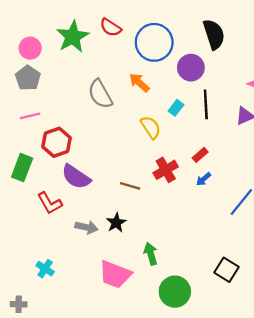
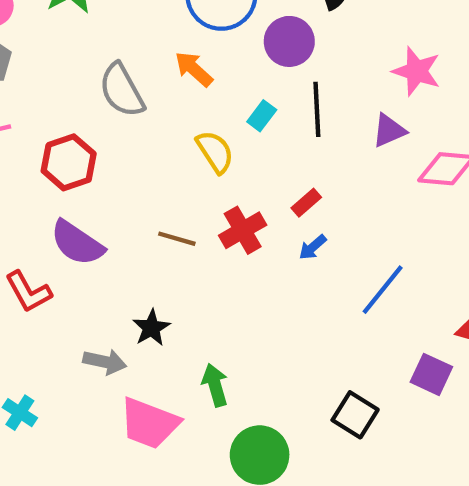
red hexagon: (57, 142) -> (69, 162), moved
brown line: (130, 186) -> (177, 239), moved
gray arrow: (86, 227) -> (105, 362), moved

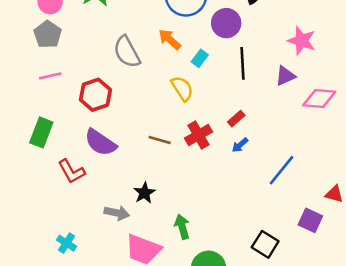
cyan rectangle: (262, 116) -> (200, 58), moved

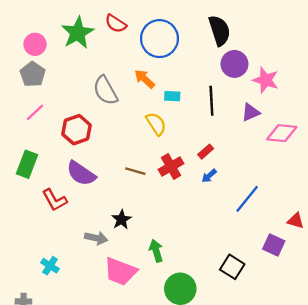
purple circle: (226, 23) -> (234, 64), moved
cyan rectangle: (200, 58) -> (172, 96), turned 56
pink line: (50, 76) -> (35, 112), turned -30

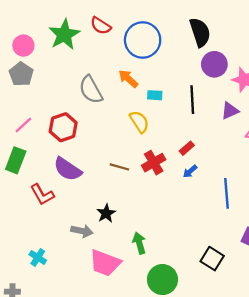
pink line: (35, 112) -> (23, 125), moved
blue line: (247, 199) -> (227, 193), turned -44

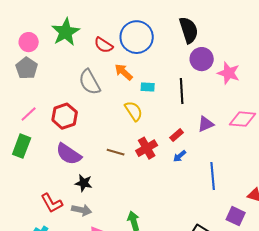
red semicircle: (101, 26) -> (104, 45), moved
purple triangle: (230, 111) -> (206, 124), moved
red L-shape: (42, 195) -> (52, 203), moved
black star: (106, 213) -> (84, 183), moved, turned -30

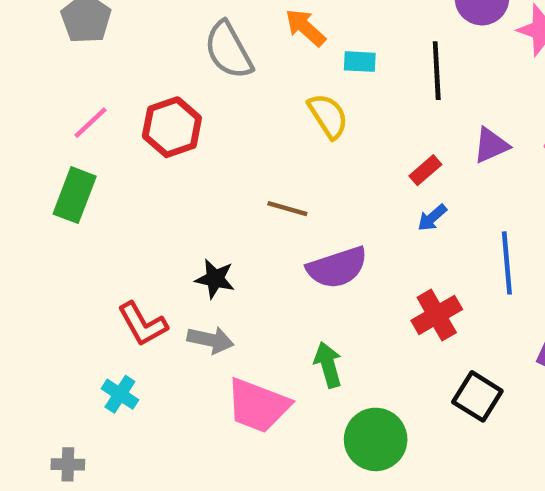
red cross: (147, 148) -> (437, 315), moved
purple semicircle: (69, 154) -> (337, 267), moved, turned -52

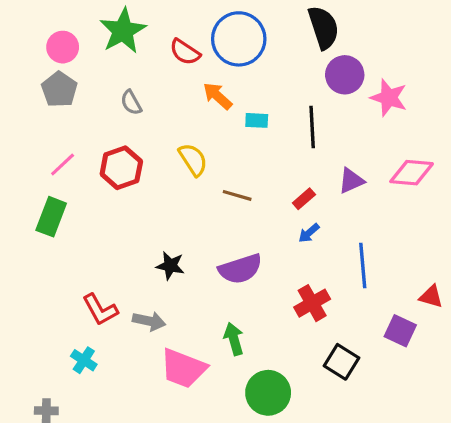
gray semicircle: (229, 50) -> (131, 103), moved, size x0.6
yellow semicircle: (328, 116) -> (193, 160), moved
brown line: (287, 209) -> (237, 195), moved
black star: (215, 279) -> (170, 266), moved

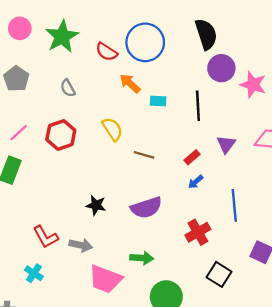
pink circle: (63, 47) -> (20, 28), moved
purple triangle: (351, 181) -> (226, 144), turned -30
green arrow: (234, 339) -> (142, 258), turned 110

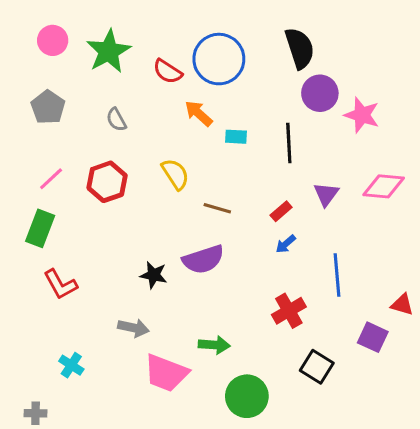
purple semicircle: (146, 208) -> (203, 259), moved
red L-shape: (46, 237) -> (60, 284), moved

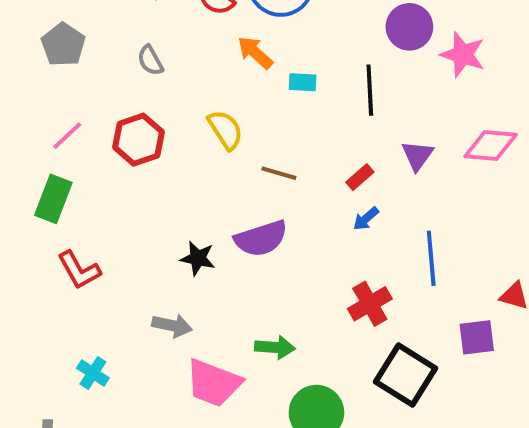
purple square: (373, 337) -> (477, 337), turned -32
black square: (317, 367) -> (405, 375), size x1.4

